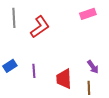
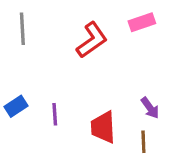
red L-shape: (40, 27) -> (92, 40), moved

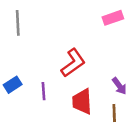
red L-shape: (92, 40) -> (73, 63), moved

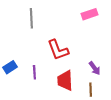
gray line: (18, 23) -> (31, 18), moved
red L-shape: (73, 63) -> (58, 50), turned 105

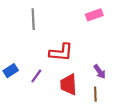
red L-shape: (58, 50) -> (61, 52), turned -65
purple line: (34, 72) -> (36, 76), turned 40

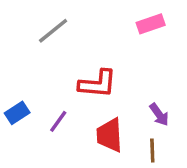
gray line: (33, 19) -> (53, 31), turned 54

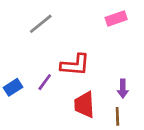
purple arrow: (159, 115) -> (123, 89), turned 36
purple line: (58, 121) -> (45, 82), moved

